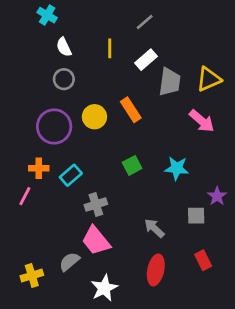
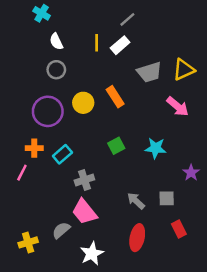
white rectangle: (146, 60) -> (120, 45), moved
gray trapezoid: (170, 82) -> (149, 72), turned 65
gray square: (196, 216) -> (167, 198), moved

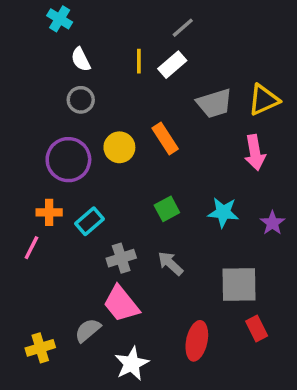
pink arrow: (178, 106) -> (255, 153), turned 40
purple star: (191, 173) -> (272, 223), moved
gray square: (167, 198) -> (239, 285), size x1.6
gray arrow: (136, 201) -> (170, 263), moved

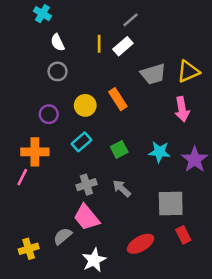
purple circle: (68, 160) -> (49, 114), size x0.6
orange cross: (49, 212) -> (35, 152), size x1.5
cyan rectangle: (90, 221) -> (81, 142), moved
purple star: (272, 223) -> (195, 159), size x1.5
red ellipse: (197, 341) -> (141, 244), turned 48

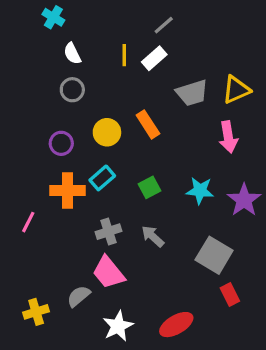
orange cross: (35, 152) -> (68, 191), moved
gray square: (171, 204) -> (214, 255), turned 32
red ellipse: (141, 244) -> (176, 325), moved

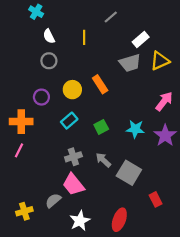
white rectangle: (154, 58) -> (141, 39), moved
pink arrow: (228, 137) -> (164, 101), moved, turned -132
orange cross: (68, 191) -> (21, 122), moved
gray square: (214, 255) -> (129, 173), moved
red ellipse: (176, 325) -> (119, 220), turned -40

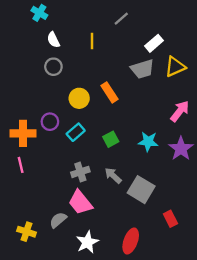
purple circle: (41, 97) -> (50, 122), moved
pink line: (19, 150) -> (21, 165), turned -40
yellow cross: (24, 211) -> (27, 232), turned 35

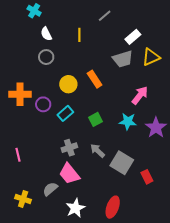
pink arrow: (180, 111) -> (140, 95), moved
orange cross: (23, 133) -> (20, 94), moved
pink line: (21, 165) -> (18, 155), moved
red rectangle: (170, 219) -> (147, 177), moved

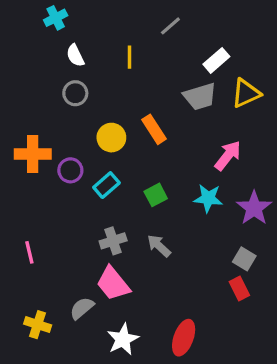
cyan cross: (34, 11) -> (56, 18), turned 32
gray square: (122, 163) -> (244, 259), moved, size x0.6

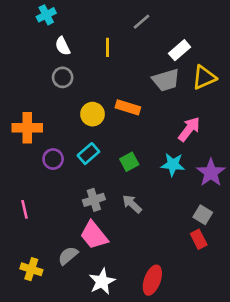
orange rectangle: (154, 129) -> (128, 107), turned -40
purple circle: (70, 170) -> (53, 159), moved

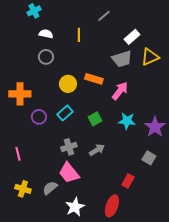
white semicircle: (63, 46) -> (46, 34), turned 128
pink arrow: (189, 129) -> (120, 91), moved
gray arrow: (132, 204) -> (97, 150), turned 105
red rectangle: (199, 239) -> (128, 181), moved, turned 56
yellow cross: (31, 269) -> (23, 189), moved

